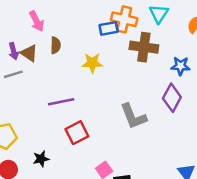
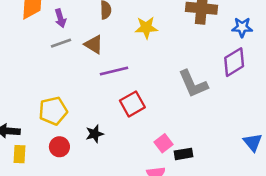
brown triangle: (29, 53) -> (94, 44), moved
purple diamond: (172, 98) -> (234, 62), turned 32

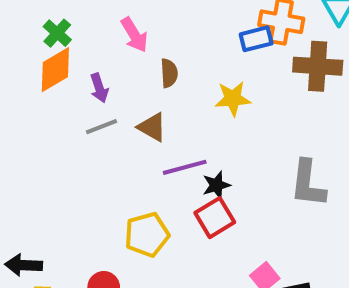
gray L-shape: (193, 84) -> (308, 184), turned 32
yellow pentagon: (53, 111) -> (147, 235), moved
black star: (95, 134) -> (216, 185), moved

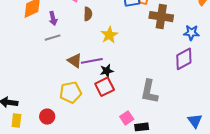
yellow star: (233, 99) -> (109, 35), moved, turned -30
brown triangle: (152, 127) -> (75, 61), moved
gray L-shape: (308, 184) -> (149, 92), moved

